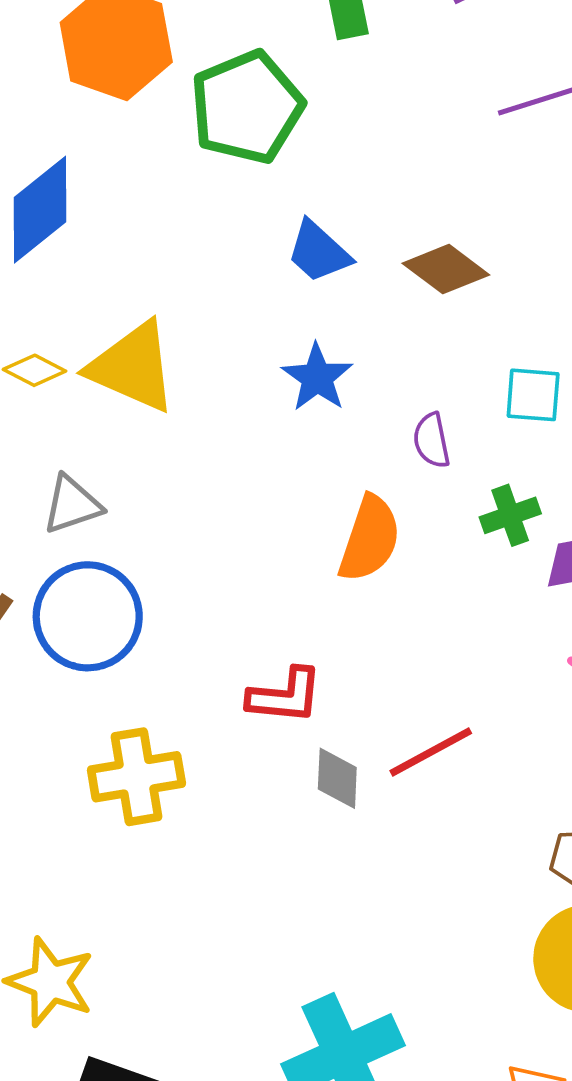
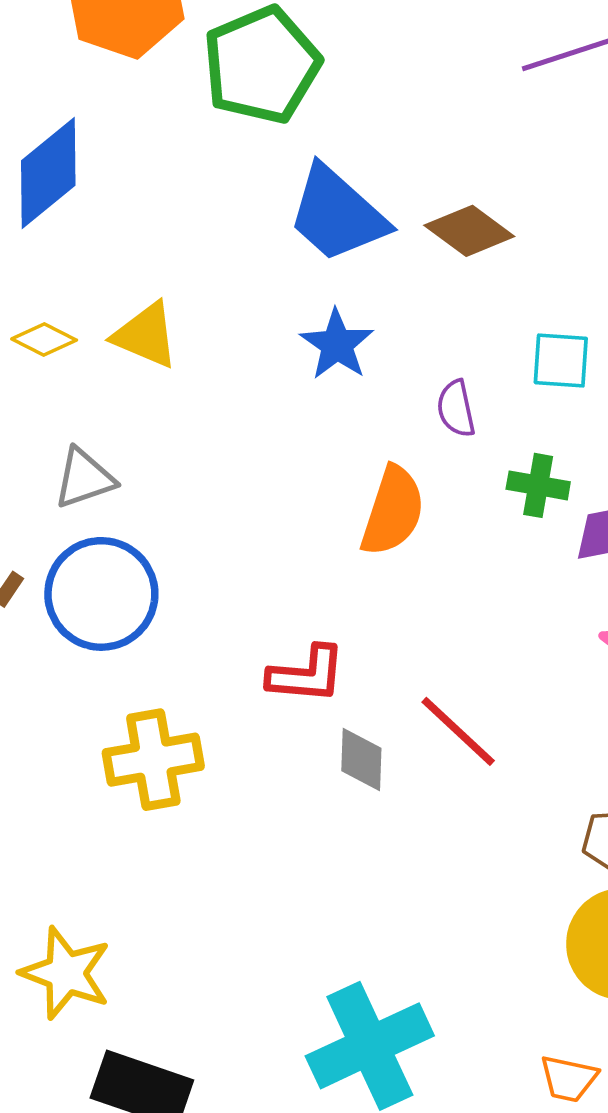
blue trapezoid: (319, 252) -> (337, 214), size x1.5
yellow triangle: (133, 367) -> (146, 335), size x0.7
green cross: (510, 515) -> (538, 485), turned 30
red line: (431, 752) -> (458, 731), turned 72

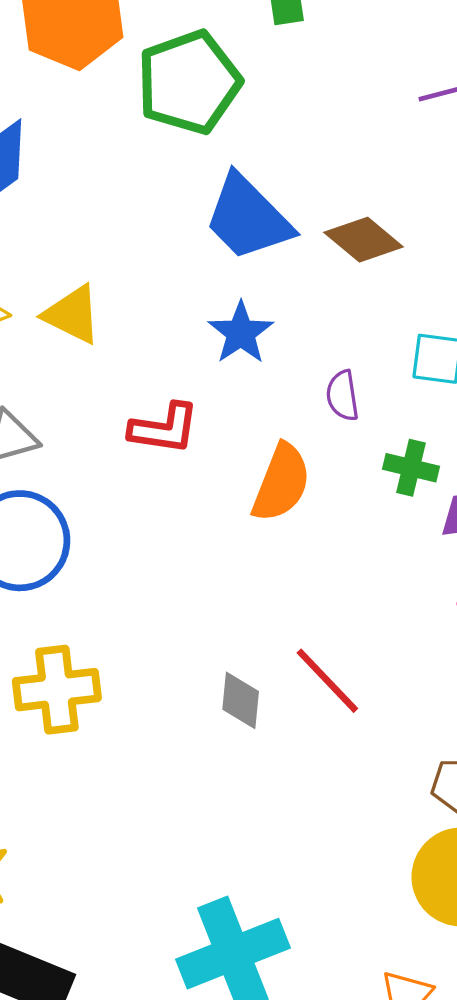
red L-shape: (307, 675) -> (164, 428), moved

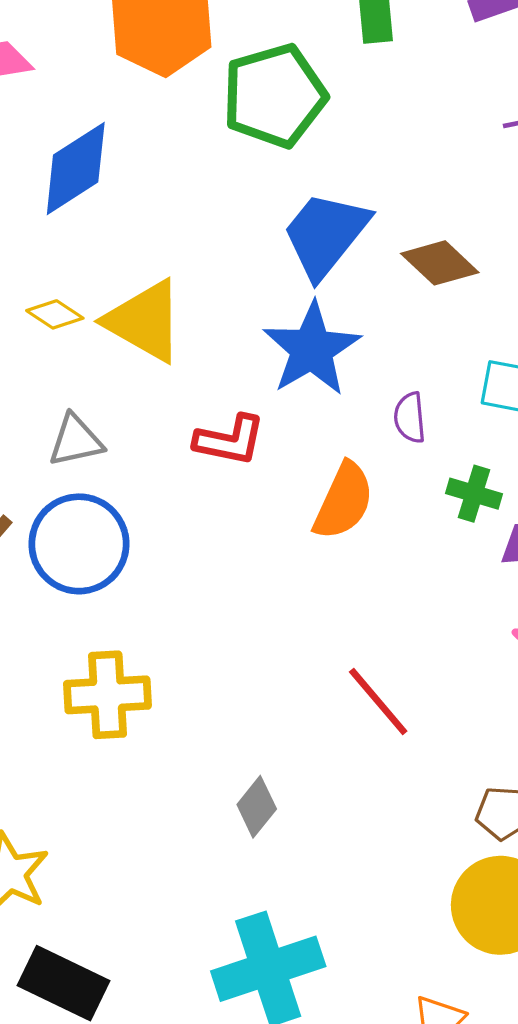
blue trapezoid: (248, 218) -> (325, 235), turned 80
yellow triangle: (72, 315) -> (145, 321), size x1.4
blue star: (241, 333) -> (312, 349), size x1.5
gray diamond: (241, 700) -> (257, 807), moved, turned 30

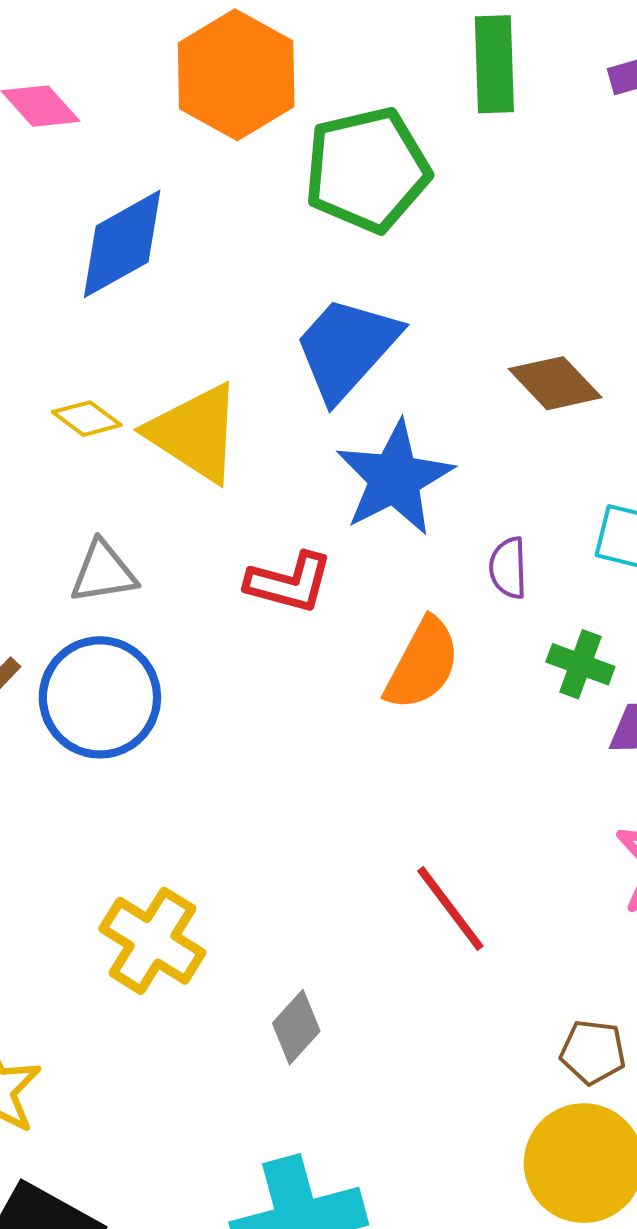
blue trapezoid: (325, 235) -> (346, 348), moved
yellow cross: (107, 695) -> (152, 941), moved, turned 32

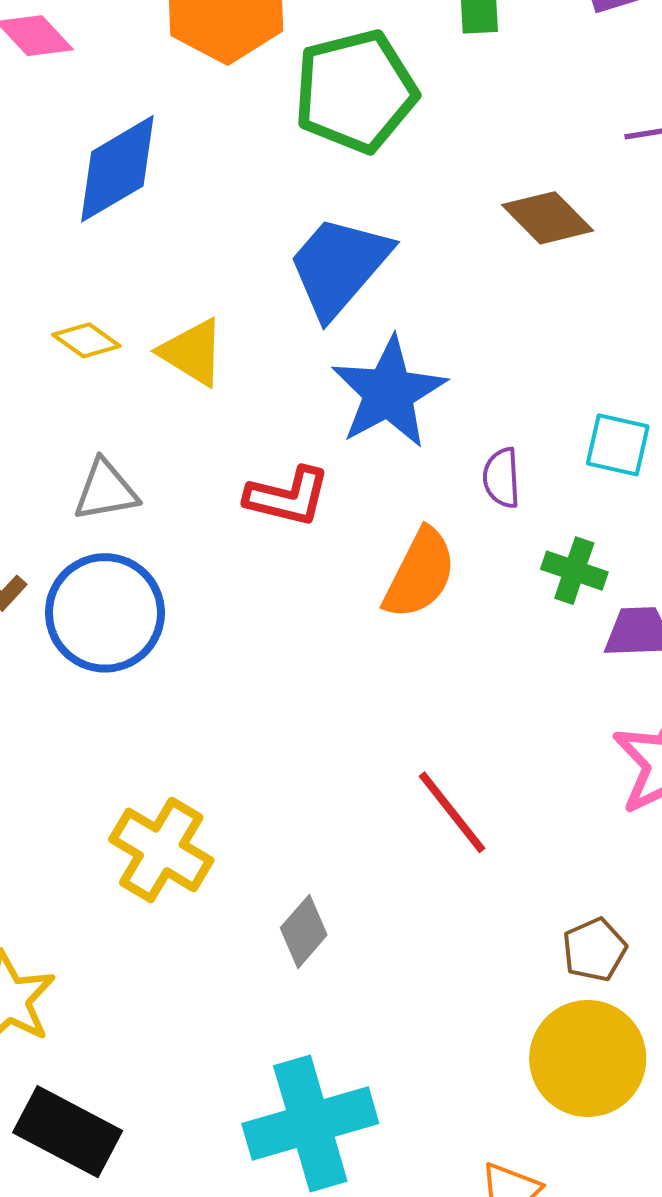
brown diamond: (555, 383) -> (548, 218), moved
yellow triangle: (195, 433) -> (192, 352), size x0.7
brown pentagon: (593, 1052) -> (594, 950), turned -30

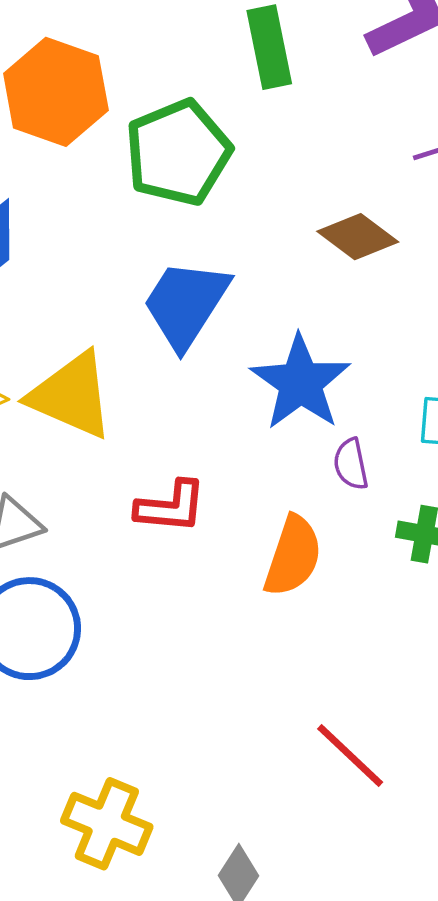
yellow triangle: (192, 352) -> (71, 395), size x1.5
blue star: (389, 392) -> (300, 383), moved

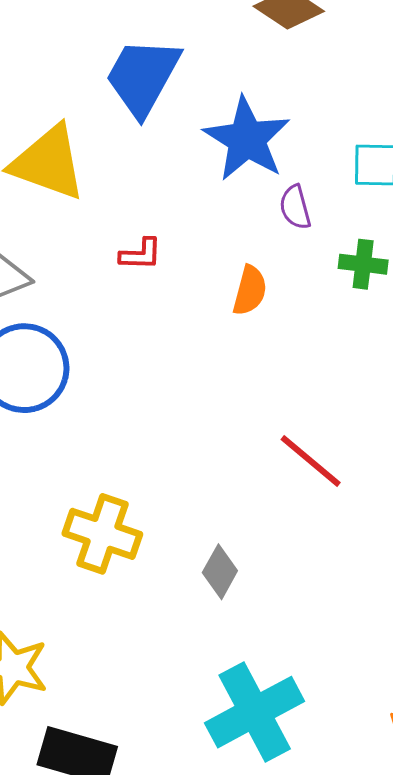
red L-shape: (171, 507) -> (141, 254), size x0.7
orange semicircle: (293, 556) -> (250, 290), size x0.7

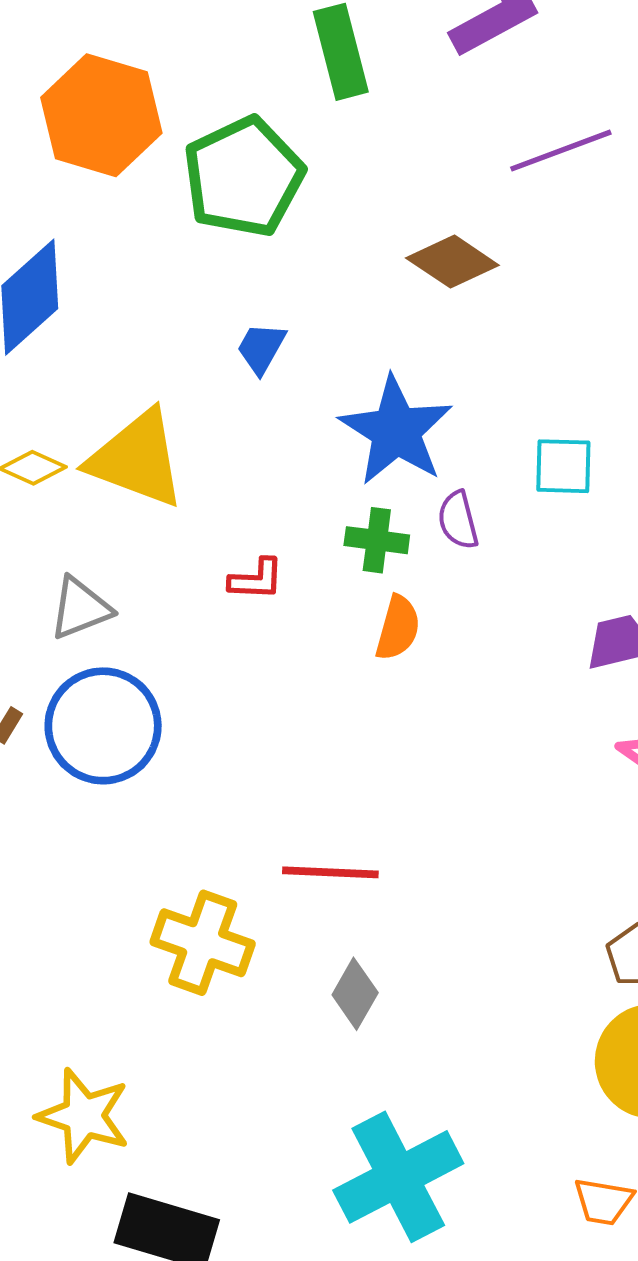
blue trapezoid: (143, 77) -> (261, 348), size x0.5
green cross: (363, 264) -> (377, 540), moved
red line: (311, 461) -> (330, 872), moved, turned -38

